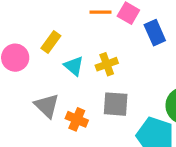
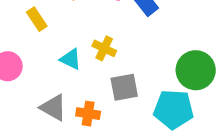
yellow rectangle: (51, 42) -> (37, 19), moved, turned -55
yellow cross: (107, 64) -> (104, 48), turned -30

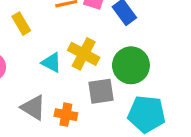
yellow cross: (104, 48) -> (84, 54), size x1.4
green circle: (196, 70) -> (131, 65), moved

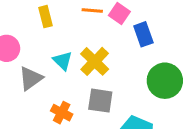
green circle: (131, 65) -> (165, 81), moved
gray triangle: (33, 108) -> (31, 78), moved, turned 36

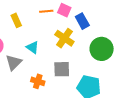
yellow cross: (95, 61) -> (64, 38), moved

